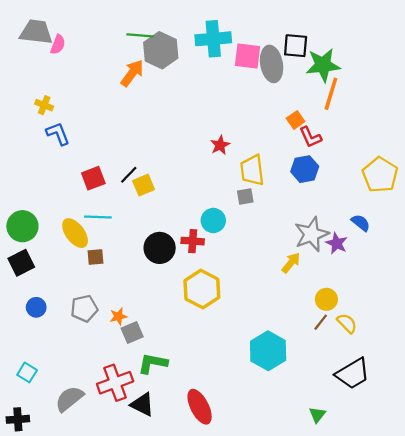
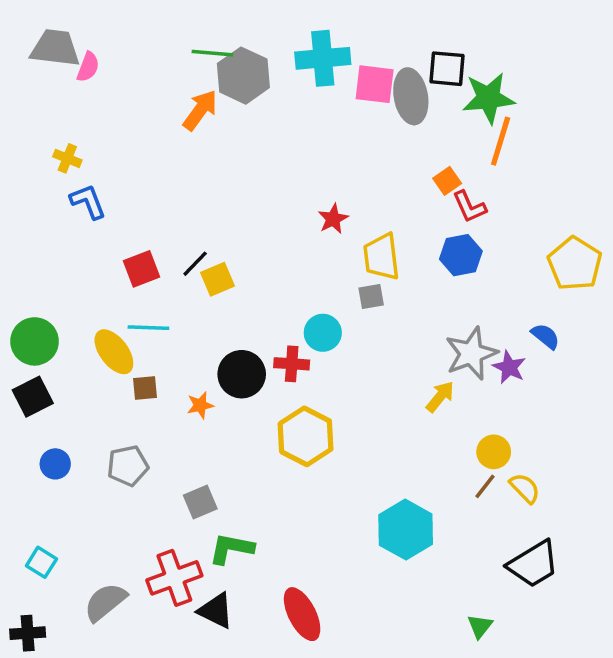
orange star: (118, 316) -> (200, 405), moved

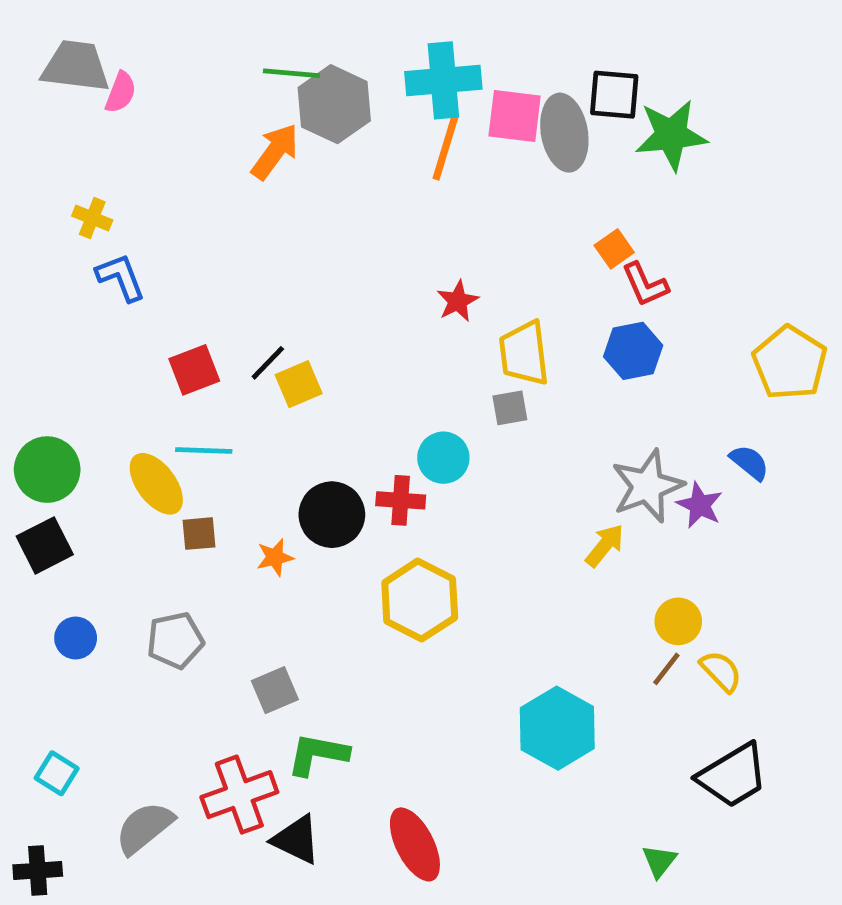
orange line: (501, 141) -> (446, 147), moved

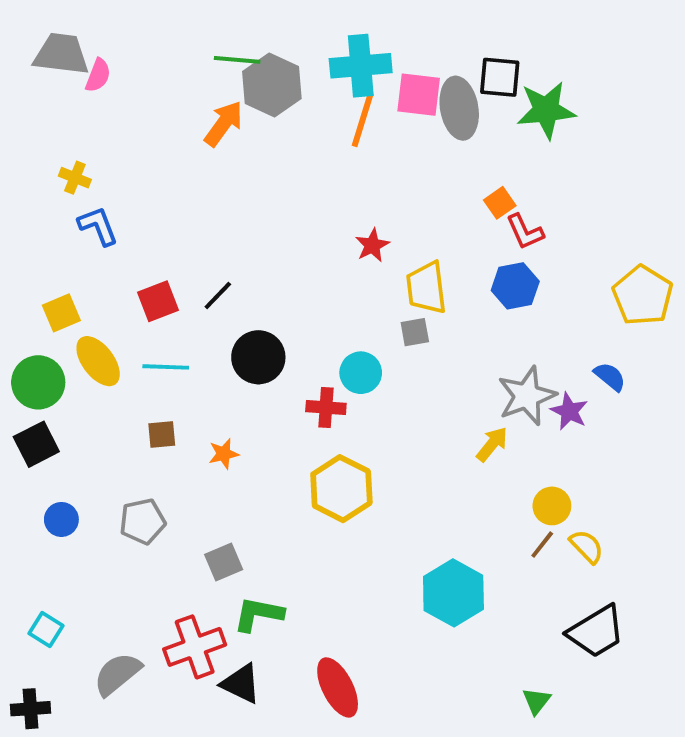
yellow square: (299, 384) -> (61, 313), moved
yellow ellipse: (156, 484) -> (98, 361), moved
black circle: (332, 515) -> (258, 357), moved

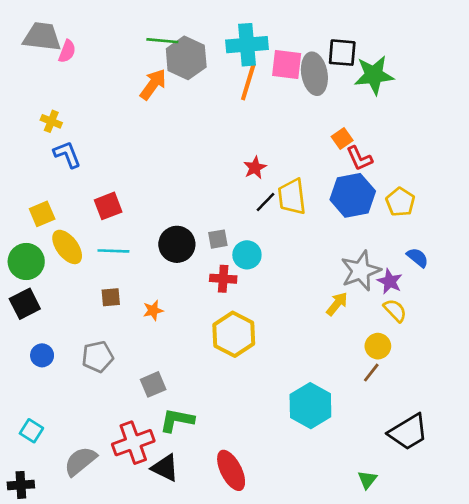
blue hexagon: (515, 286) -> (353, 195), size x1.4
black line: (218, 295) -> (265, 202), moved
yellow pentagon: (643, 295) -> (400, 202), moved, size x0.7
gray square: (415, 332) -> (218, 239), moved
yellow semicircle: (587, 547) -> (395, 310), moved

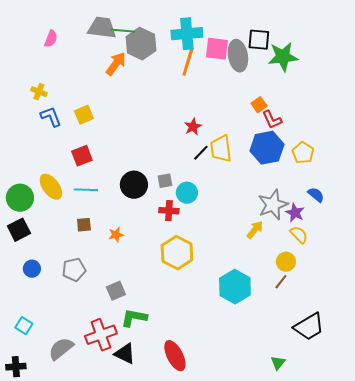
gray trapezoid: (42, 37) -> (102, 28), moved
yellow square: (42, 214) -> (84, 115), moved
cyan hexagon: (310, 406) -> (235, 287), moved

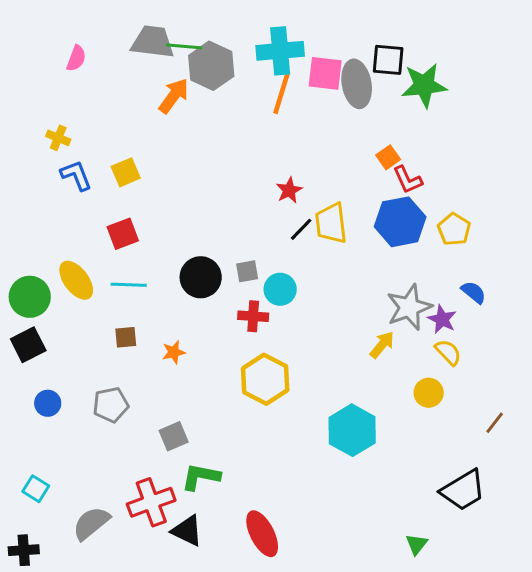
brown line: (281, 282) -> (495, 423), moved

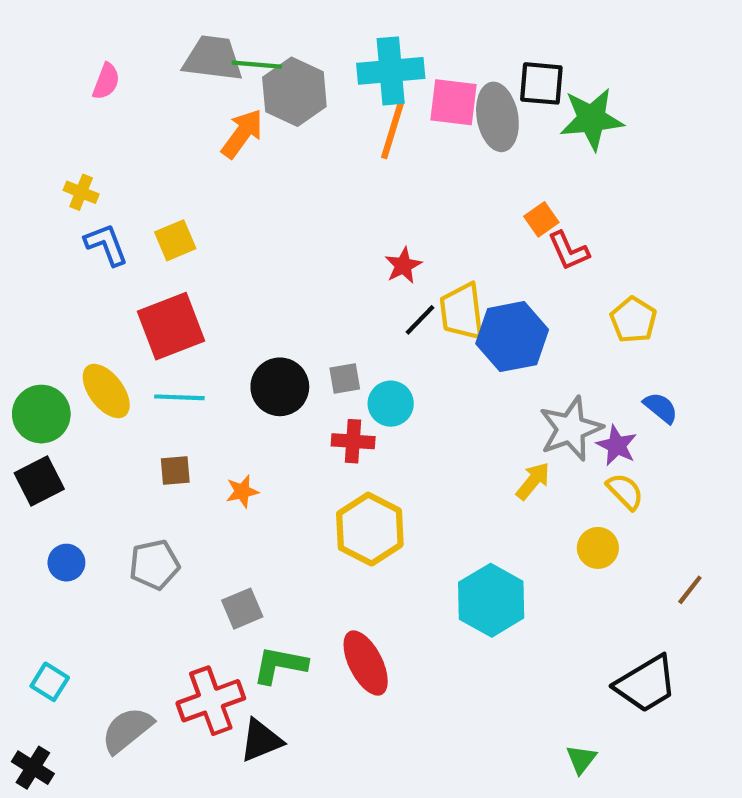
blue hexagon: (400, 222) -> (512, 337), moved
red square: (123, 234) -> (171, 326), size x1.5
black triangle: (187, 531) -> (261, 740), turned -48
red ellipse: (262, 534) -> (366, 663), moved
black cross: (24, 550) -> (33, 768), turned 36

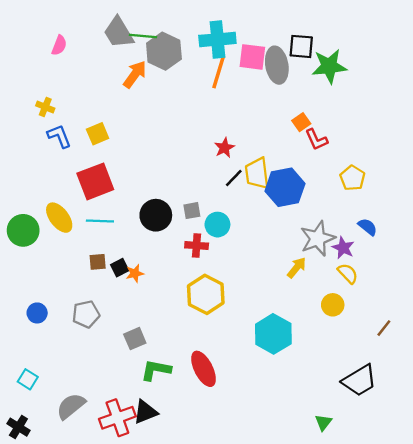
gray trapezoid: (213, 58) -> (119, 33), turned -128
black square: (39, 481) -> (120, 268), moved, size x0.7
red cross: (211, 701) -> (117, 418), moved

